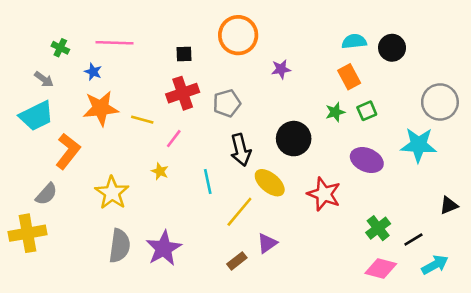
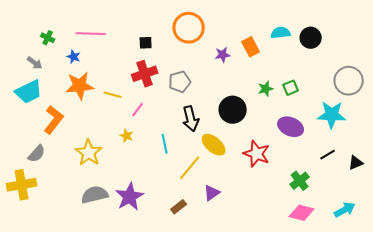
orange rectangle: (349, 77) -> (251, 47), moved
black line: (413, 239) -> (328, 155), moved
gray semicircle: (120, 246) -> (95, 195), turned -112
brown rectangle: (237, 261) -> (179, 207), moved

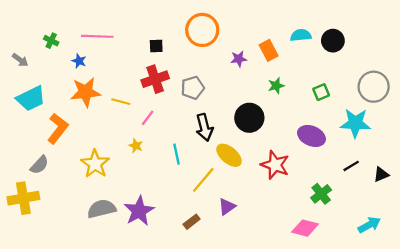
gray arrow: (35, 63) -> (20, 60), moved
green square: (291, 88) -> (321, 92), moved
green star: (266, 89) -> (276, 86), moved
pink diamond: (302, 213) -> (305, 228), moved

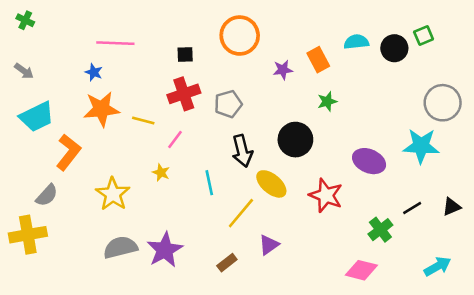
green cross: (51, 41) -> (25, 20), moved
green square: (321, 92) -> (424, 36), moved
black line: (351, 166) -> (412, 208), moved

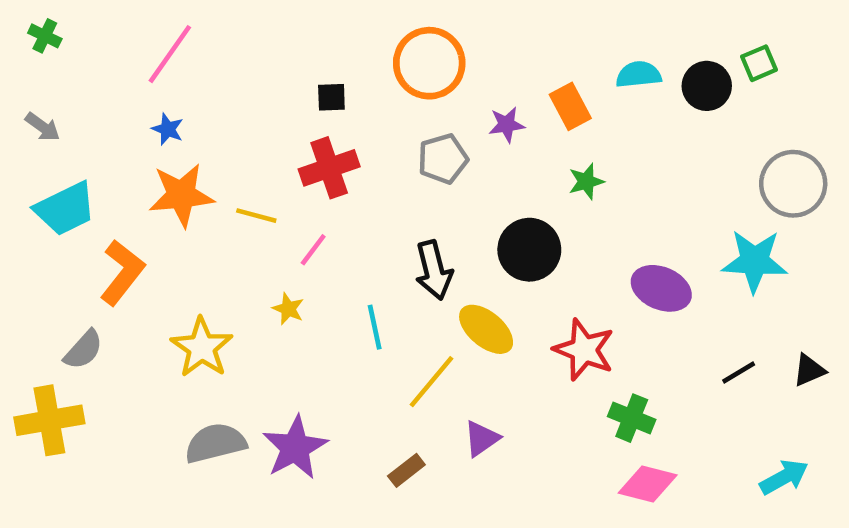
pink line: (115, 43) -> (170, 54), moved, turned -57
gray pentagon: (228, 104) -> (443, 159), moved
green cross: (380, 230) -> (632, 418), moved, turned -30

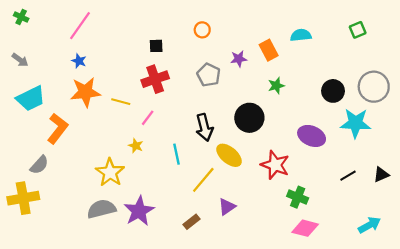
orange circle: (429, 63) -> (202, 30), size x0.5
black circle: (707, 86) -> (333, 91), moved
gray pentagon: (443, 159) -> (209, 75), turned -30
yellow star: (202, 348) -> (110, 172), moved

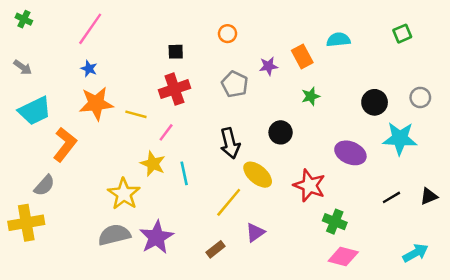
gray circle: (374, 87) -> (420, 97), size x0.6
black circle: (249, 118) -> (281, 132), size x0.7
yellow star: (136, 146) -> (153, 164), size x1.5
cyan line: (177, 154) -> (184, 173), moved

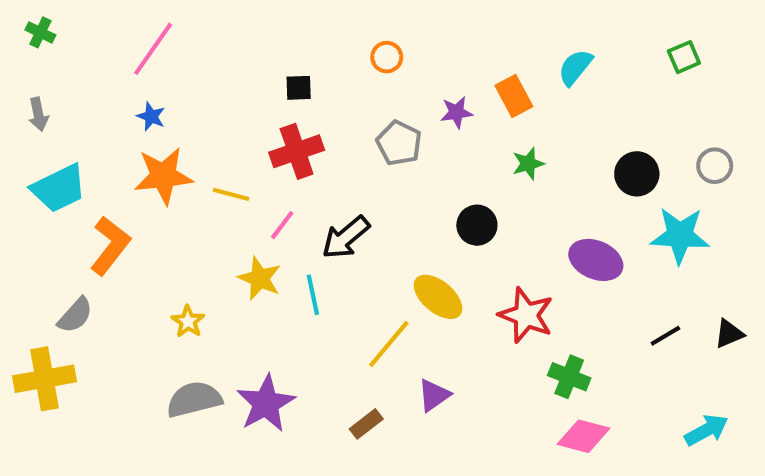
cyan semicircle: (338, 40) -> (575, 67), turned -45
gray arrow: (23, 67) -> (38, 114), turned 42
black arrow: (230, 143) -> (346, 237), moved, turned 64
yellow star: (124, 194) -> (188, 321), moved, size x0.6

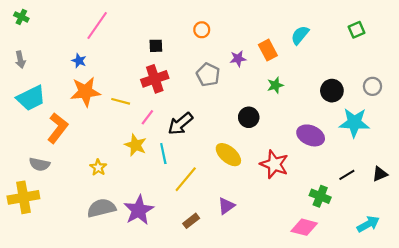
pink line: (153, 49) -> (97, 25), moved
gray semicircle: (75, 315) -> (39, 164), turned 60
yellow line: (389, 344) -> (186, 179), moved
green cross: (569, 377) -> (320, 196), moved

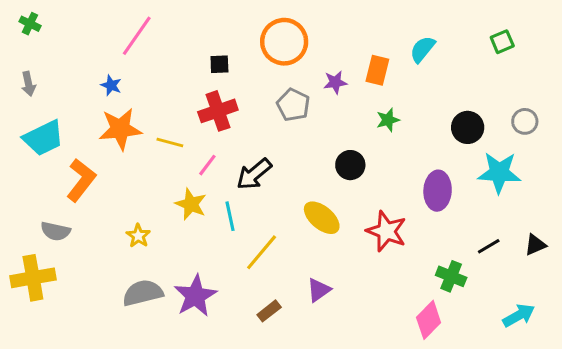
orange circle: (202, 30) -> (284, 42), size x2.0
orange rectangle: (268, 50) -> (377, 70), turned 42
purple ellipse: (311, 135) -> (438, 191), turned 70
pink diamond: (304, 227) -> (429, 320), turned -60

